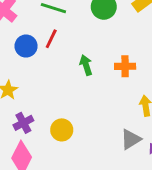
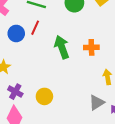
green arrow: (86, 65) -> (62, 47), size x1.5
purple cross: (23, 123) -> (15, 92), turned -32

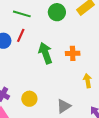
gray triangle: (97, 102) -> (64, 106), moved

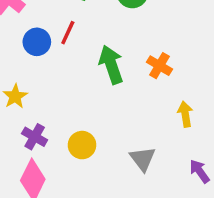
orange cross: (73, 53) -> (159, 66), turned 32
gray triangle: (64, 106) -> (143, 159), turned -35

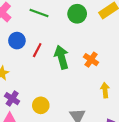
red line: (68, 33) -> (37, 50), moved

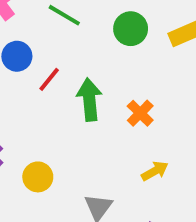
yellow arrow: (105, 90) -> (155, 171), turned 56

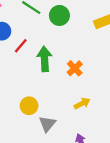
green circle: (131, 29) -> (59, 15), moved
yellow circle: (38, 177) -> (29, 106), moved

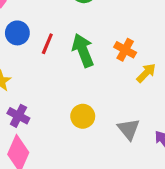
yellow arrow: (82, 103) -> (146, 73), moved
gray triangle: (47, 124) -> (129, 129), moved

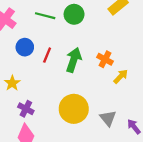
green arrow: (83, 50) -> (74, 60), turned 40
yellow circle: (83, 116) -> (74, 109), size x1.6

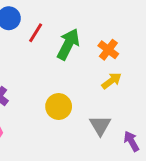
yellow arrow: (121, 76) -> (112, 81), moved
yellow circle: (74, 109) -> (59, 106), size x0.7

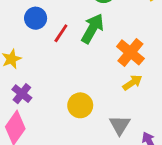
green arrow: (68, 44) -> (93, 28), moved
orange cross: (108, 50) -> (130, 52), size x1.4

